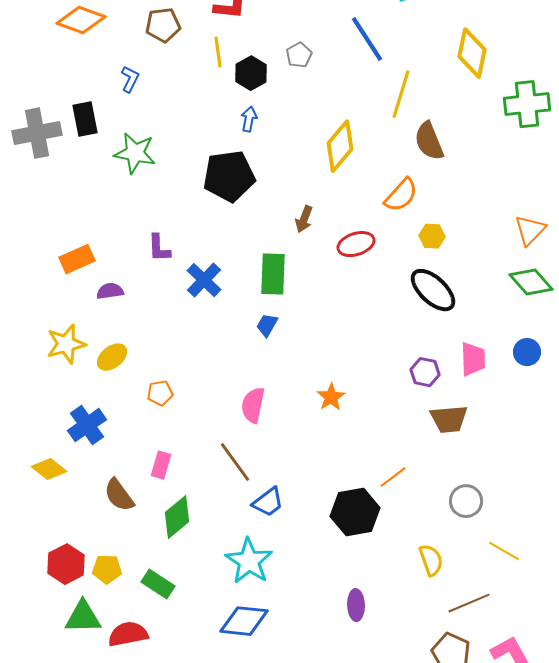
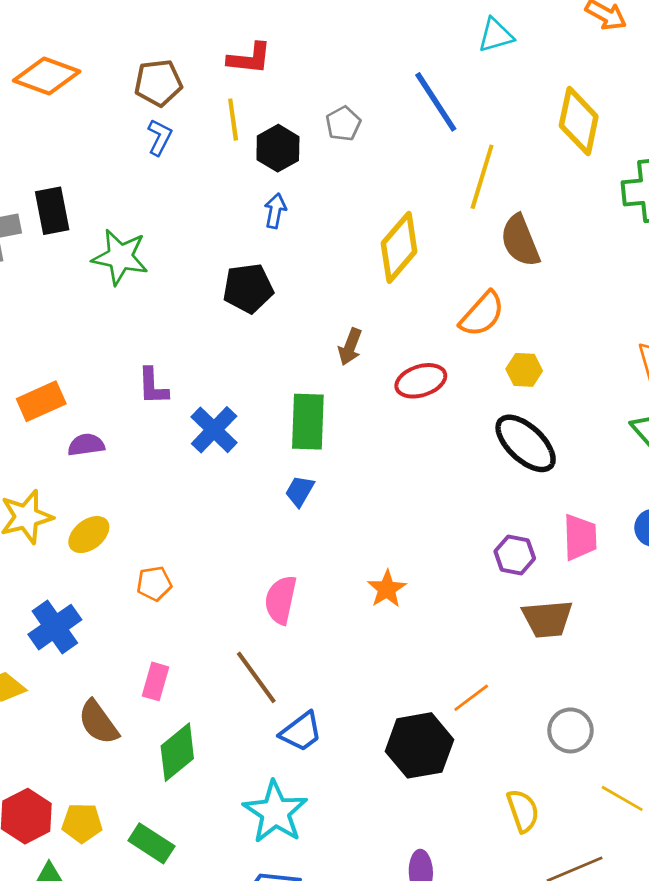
blue L-shape: (130, 79) -> (160, 137), moved
black pentagon: (229, 176) -> (248, 288), size x0.7

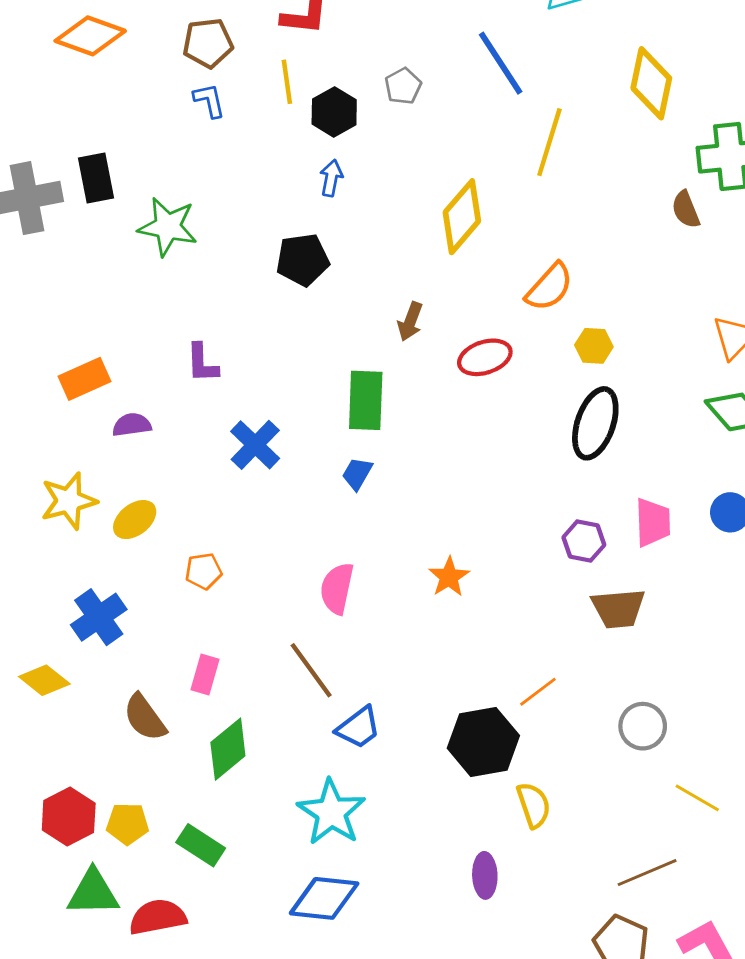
blue L-shape: (160, 137) -> (209, 100), turned -39
brown semicircle: (520, 241) -> (686, 210), moved, size x0.7
blue cross: (214, 430) -> (255, 445), moved
black ellipse: (526, 443) -> (595, 423), turned 66
yellow semicircle: (523, 811) -> (534, 805), moved

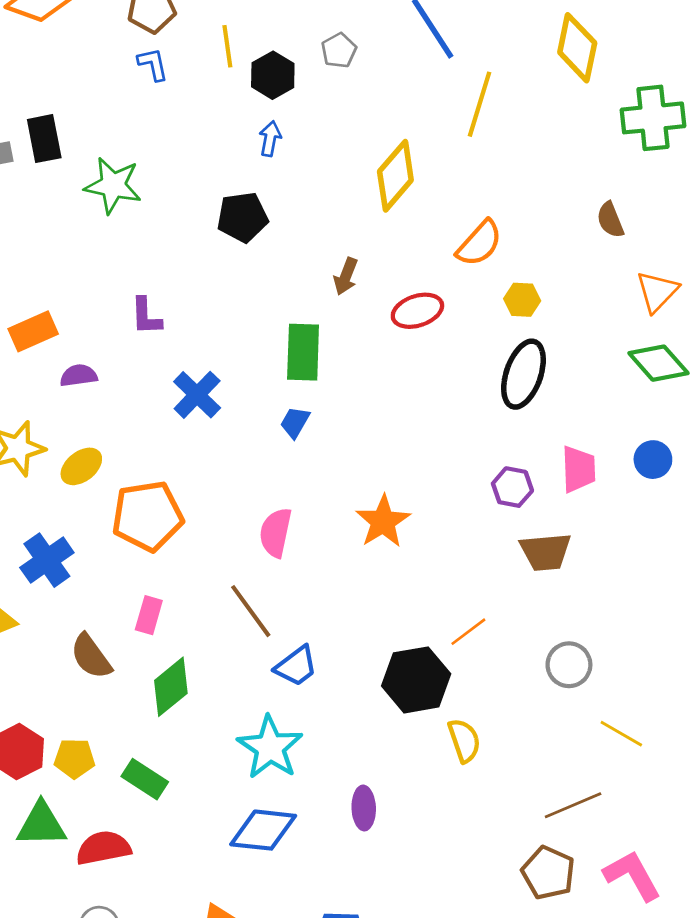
brown semicircle: (686, 210) -> (610, 220), moved
orange pentagon: (204, 571) -> (147, 516), size x2.0
orange star: (449, 577) -> (383, 522), size x1.4
purple ellipse: (485, 875) -> (364, 808), moved

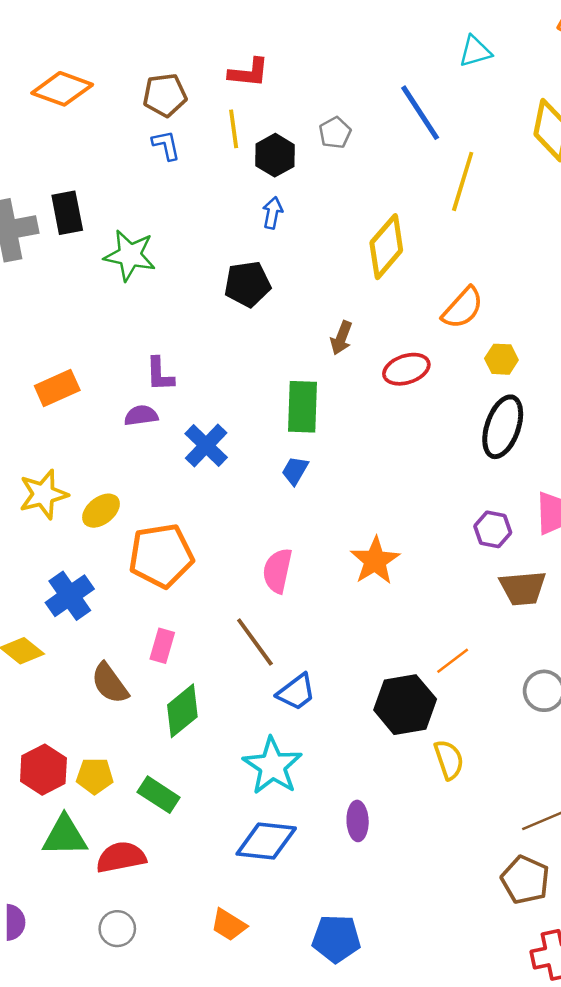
purple semicircle: (79, 376) -> (141, 415), moved

